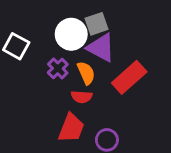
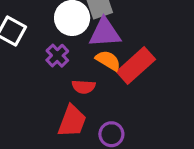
purple triangle: (101, 48) -> (105, 33), turned -32
orange semicircle: (86, 73) -> (108, 61), moved, turned -35

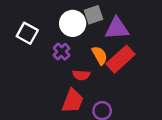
purple triangle: (105, 33) -> (117, 28), moved
orange semicircle: (108, 61) -> (100, 55), turned 30

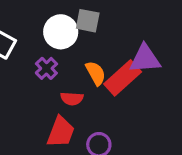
gray square: (93, 15) -> (88, 21), turned 30
purple triangle: (117, 28) -> (145, 59), moved

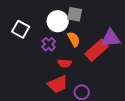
orange semicircle: (96, 73) -> (74, 39), moved
red trapezoid: (61, 132) -> (58, 84), turned 45

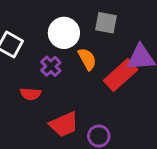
gray square: (75, 14) -> (106, 23), moved
red semicircle: (65, 63) -> (31, 94), moved

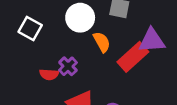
purple cross: (51, 66) -> (68, 66), moved

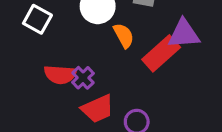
purple cross: (68, 66) -> (83, 78), moved
red semicircle: (49, 74) -> (60, 75), size x1.4

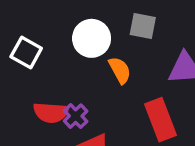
red rectangle: (161, 53) -> (160, 120), moved, turned -69

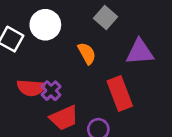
gray square: (143, 26) -> (105, 18), turned 30
white circle: (92, 38) -> (45, 25), moved

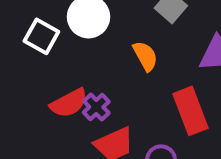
red semicircle: (31, 88) -> (69, 103), turned -32

